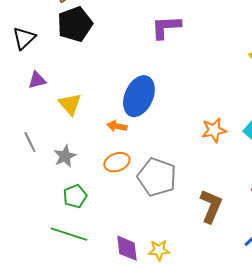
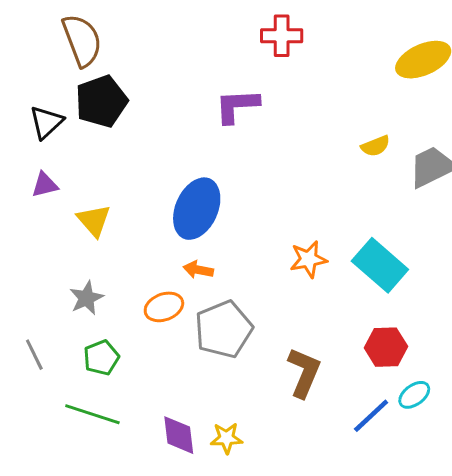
black triangle: (24, 38) -> (46, 122), moved
orange arrow: (117, 126) -> (198, 270), moved
gray line: (30, 142) -> (34, 355), moved
gray pentagon: (157, 177) -> (224, 329), turned 30

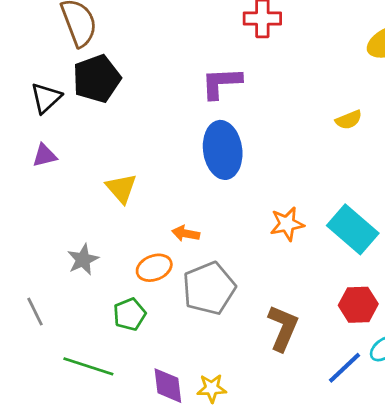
blue ellipse: (197, 209) -> (223, 150), moved, turned -32
yellow triangle: (94, 221) -> (121, 188), moved
green pentagon: (101, 358) -> (130, 314), moved

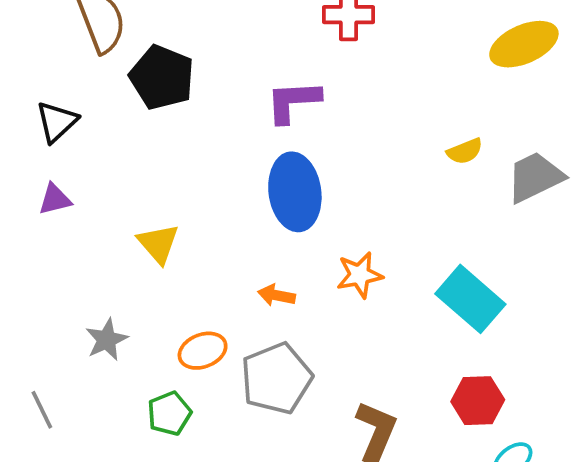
black pentagon: (97, 79) -> (162, 77), moved, turned -30
orange star: (287, 224) -> (360, 275), moved
orange arrow: (186, 233) -> (276, 295), moved

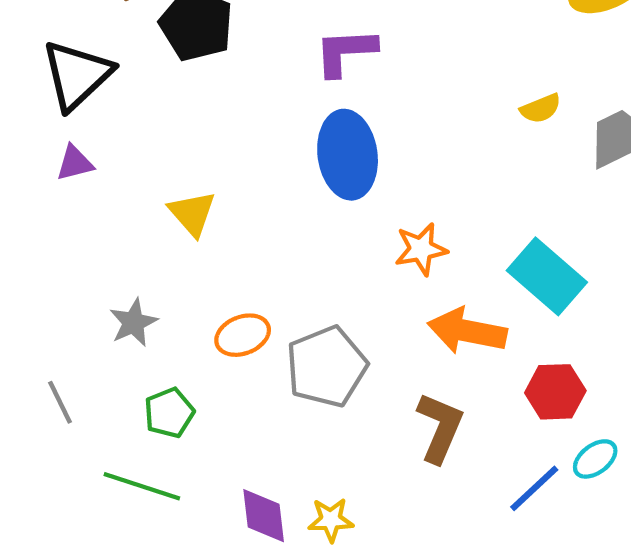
black triangle: (57, 122) -> (77, 75), size x1.5
orange arrow: (276, 295) -> (467, 331), moved, size x1.8
green pentagon: (169, 413) -> (169, 413), moved

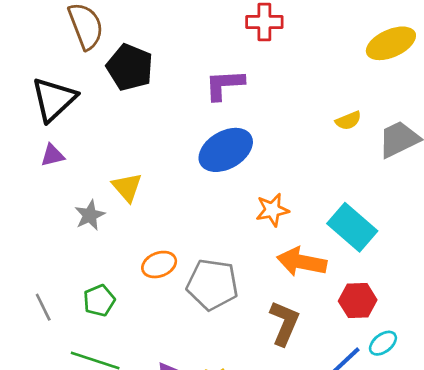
blue ellipse: (348, 155) -> (226, 150), turned 68
gray star: (133, 323) -> (90, 215), moved
gray pentagon: (327, 367) -> (212, 285), turned 30
green pentagon: (169, 413) -> (99, 301), moved

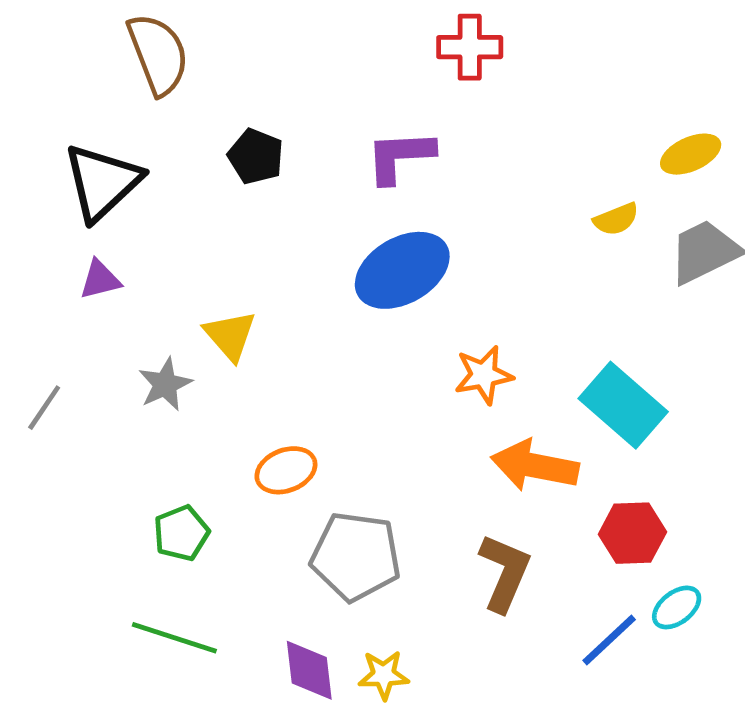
yellow ellipse: (391, 43) -> (691, 154), moved, size x0.7
black pentagon: (130, 67) -> (256, 156), moved, size x0.7
gray pentagon: (212, 285) -> (356, 556), moved
gray line: (43, 307) -> (44, 408), moved, turned 60

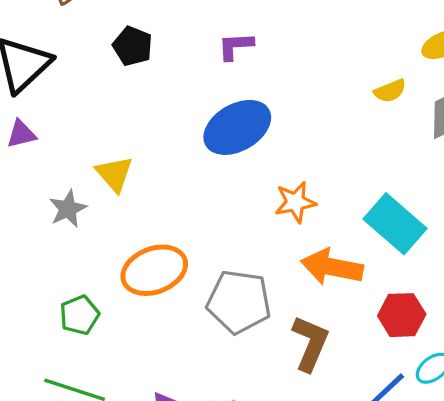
purple L-shape: (400, 156) -> (236, 46), size x0.7
orange ellipse: (286, 470) -> (154, 270), size x1.5
gray pentagon: (356, 556) -> (239, 302), moved

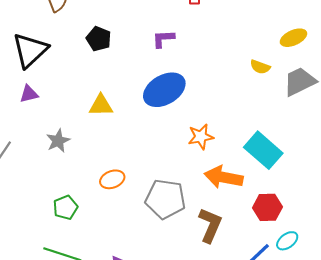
yellow semicircle: (390, 91) -> (260, 67), turned 42
yellow triangle: (114, 174) -> (101, 105), moved, turned -50
orange ellipse: (154, 270) -> (112, 179), size x0.6

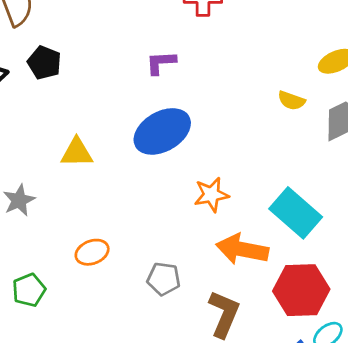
black pentagon: (99, 39) -> (44, 63), moved
gray pentagon: (165, 199) -> (164, 279), size x0.6
red hexagon: (267, 207) -> (301, 290), size x1.4

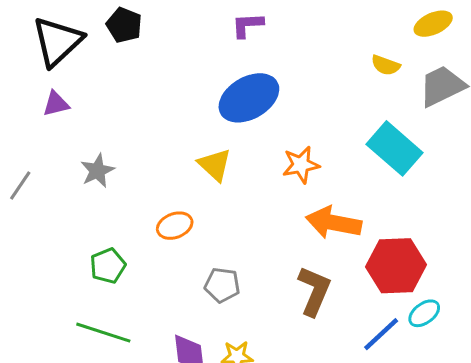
yellow triangle: (77, 152) -> (215, 165), moved, turned 44
cyan rectangle: (296, 213) -> (395, 148), moved
gray pentagon: (164, 279) -> (222, 285), moved

